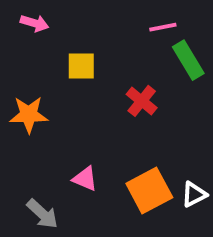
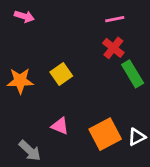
green rectangle: (188, 60) -> (133, 74), moved
yellow square: (81, 66) -> (61, 74), moved, turned -35
red cross: (142, 101) -> (113, 48), moved

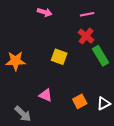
pink arrow: (24, 16) -> (45, 12), moved
yellow square: (61, 74) -> (59, 57), moved, turned -35
orange square: (105, 134) -> (80, 101), size x0.6

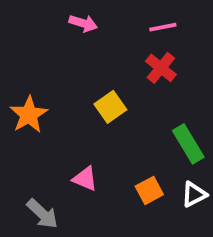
green rectangle: (101, 56) -> (188, 144), moved
yellow square: (59, 57) -> (110, 107), turned 35
orange star: (16, 61) -> (29, 115), turned -30

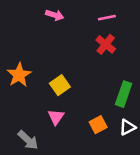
yellow square: (110, 107) -> (60, 85), moved
green rectangle: (188, 144) -> (124, 94), turned 50
pink triangle: (85, 179) -> (56, 117), turned 42

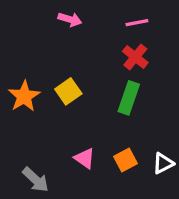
yellow square: (60, 85) -> (68, 91), moved
green rectangle: (124, 94) -> (129, 98), moved
pink triangle: (56, 117) -> (85, 158), moved, turned -30

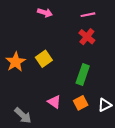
green rectangle: (129, 98) -> (83, 74), moved

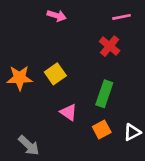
pink line: (88, 15) -> (122, 17), moved
orange star: (16, 62) -> (20, 78), turned 30
pink triangle: (54, 102) -> (69, 112), moved

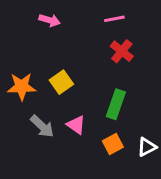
pink arrow: (57, 16) -> (50, 20), moved
pink line: (122, 17) -> (114, 19), moved
gray arrow: (29, 145) -> (42, 126), moved

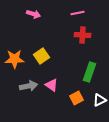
red cross: (122, 51) -> (83, 35), turned -35
green rectangle: (116, 104) -> (90, 72), moved
gray arrow: (42, 126) -> (29, 86), turned -54

